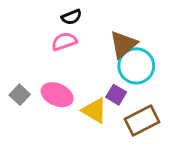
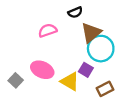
black semicircle: (71, 17) -> (75, 12), moved
gray square: (20, 95) -> (16, 80), moved
brown rectangle: (142, 121) -> (105, 89), size x0.7

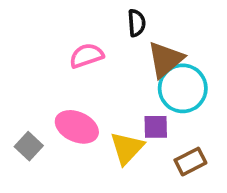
black semicircle: (75, 12) -> (137, 23), turned -72
purple square: (86, 70) -> (156, 127), turned -32
yellow triangle: (70, 81) -> (127, 148), turned 42

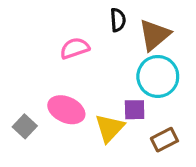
brown triangle: (165, 59) -> (154, 35), moved

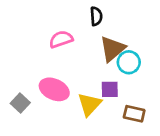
brown triangle: (154, 35) -> (112, 49), moved
cyan circle: (158, 76) -> (129, 62), size x0.7
brown rectangle: (164, 140) -> (134, 114), turned 40

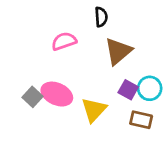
cyan circle: (129, 62) -> (150, 88), moved
purple square: (110, 89) -> (128, 90), moved, turned 30
gray square: (20, 103) -> (33, 97), moved

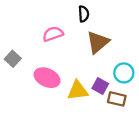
purple square: (128, 90) -> (100, 86), moved
gray square: (33, 97) -> (13, 59), moved
yellow triangle: (94, 110) -> (78, 91), turned 40

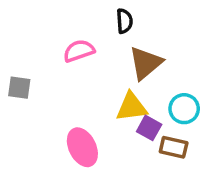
gray square: (13, 59) -> (19, 88), turned -35
pink ellipse: (47, 78) -> (82, 147), moved, turned 40
yellow triangle: (78, 91) -> (131, 107), moved

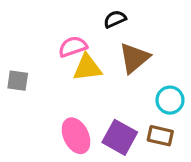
black semicircle: (124, 21) -> (115, 19), turned -110
yellow triangle: (131, 107) -> (87, 68), moved
purple square: (149, 128) -> (120, 137), moved, size x1.5

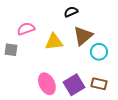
pink semicircle: (73, 47) -> (26, 29), moved
cyan circle: (170, 100) -> (99, 52), moved
purple square: (120, 137) -> (74, 85), turned 30

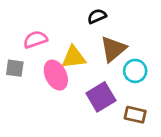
pink ellipse: (47, 84) -> (56, 75), moved
purple square: (74, 85) -> (101, 97), moved

